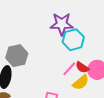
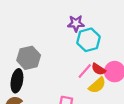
purple star: (62, 24) -> (76, 23), size x0.7

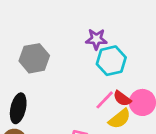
gray hexagon: (29, 58) -> (34, 58), moved

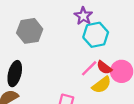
purple star: (96, 39) -> (83, 16), turned 30

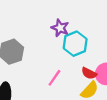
pink line: (89, 68) -> (54, 78), moved

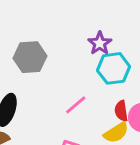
red semicircle: (89, 73) -> (121, 111), turned 40

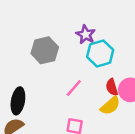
gray hexagon: (30, 57) -> (45, 50), moved

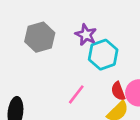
gray hexagon: (45, 50) -> (40, 37), moved

